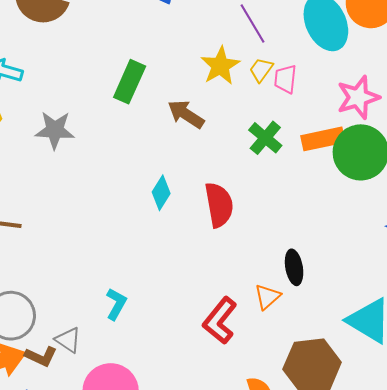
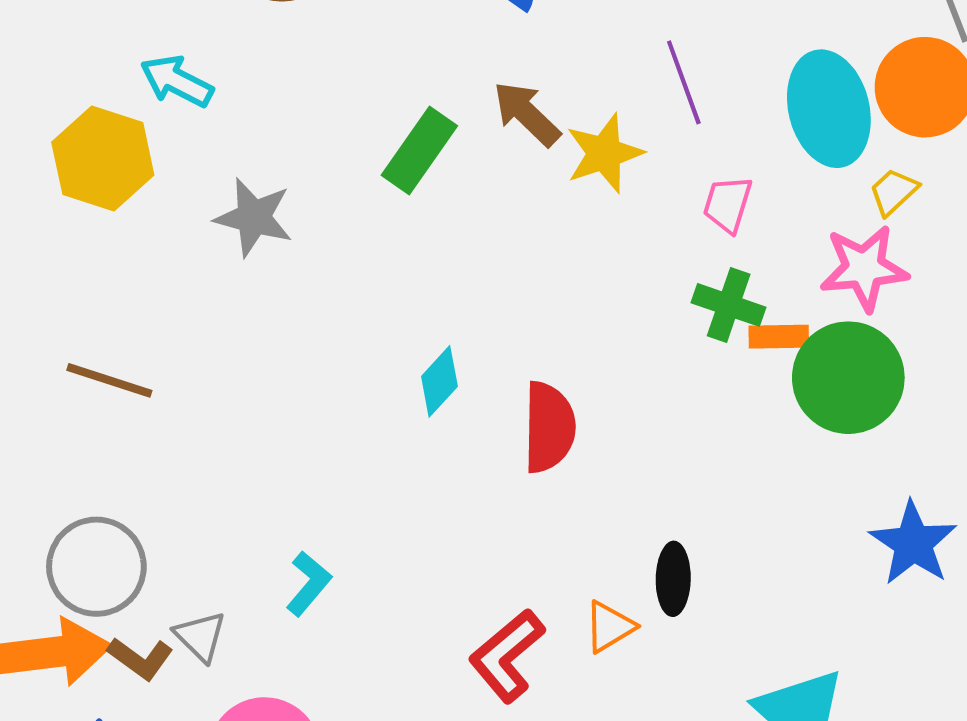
yellow trapezoid: (261, 70) -> (894, 192), moved
brown arrow: (186, 114) -> (527, 114), moved
green cross: (265, 138) -> (729, 305), moved, turned -32
orange rectangle: (323, 139) -> (779, 337), size x0.7

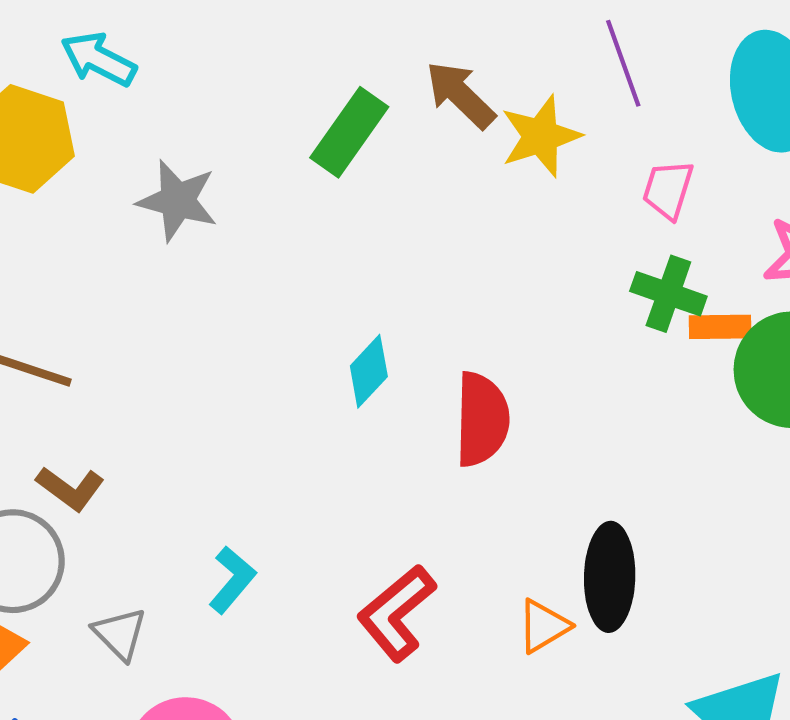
black ellipse: (673, 579) -> (610, 577), size x1.4
red L-shape: (507, 656) -> (396, 613), moved
brown L-shape: (140, 658) -> (70, 488), moved

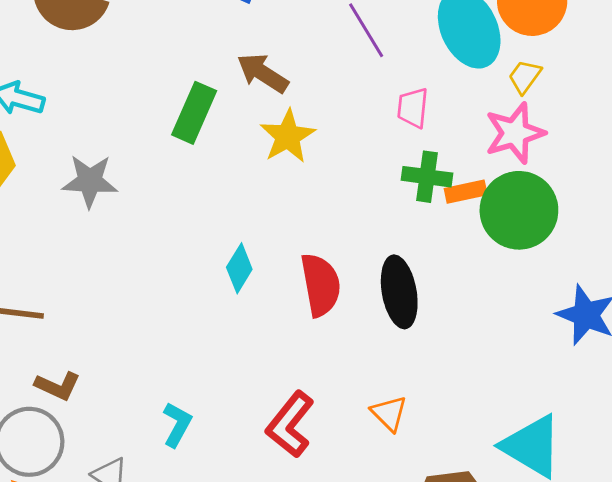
yellow star: (541, 136) -> (288, 136), moved
black ellipse: (610, 577) -> (399, 292), moved
orange triangle: (543, 626) -> (389, 413), turned -33

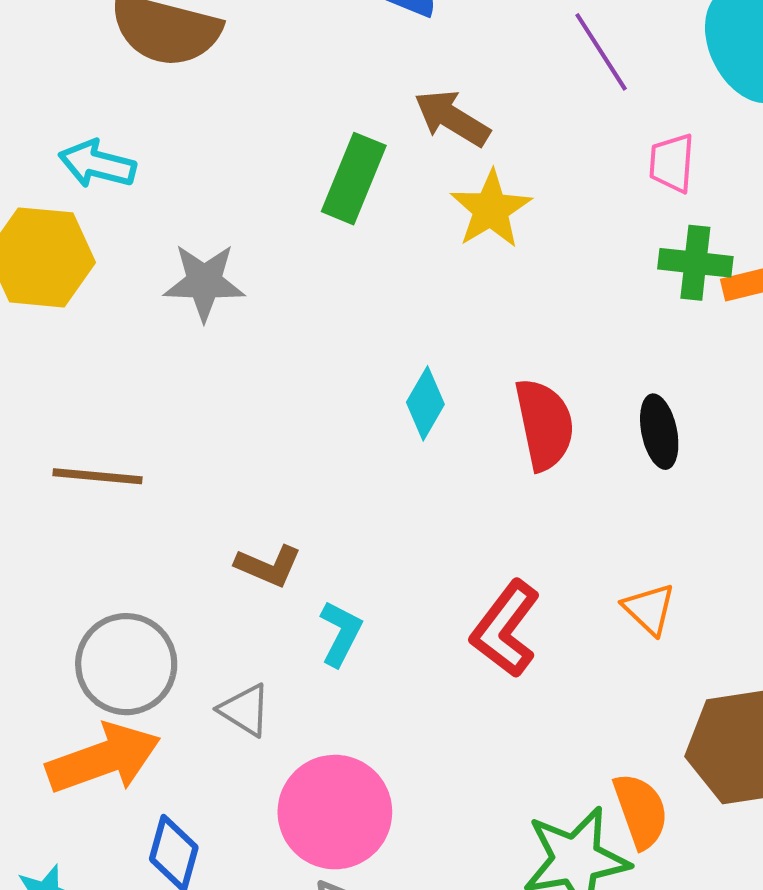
black ellipse: (399, 292) -> (659, 432), size x0.7
brown L-shape: (58, 386) -> (268, 566), moved

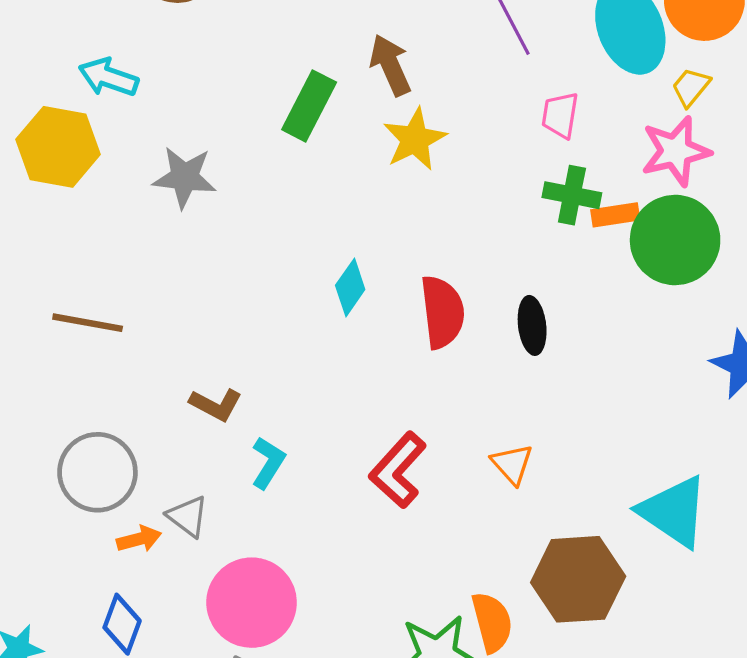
brown arrow: (452, 118) -> (390, 65), turned 30
orange arrow: (103, 759) -> (139, 539), moved, size x0.5

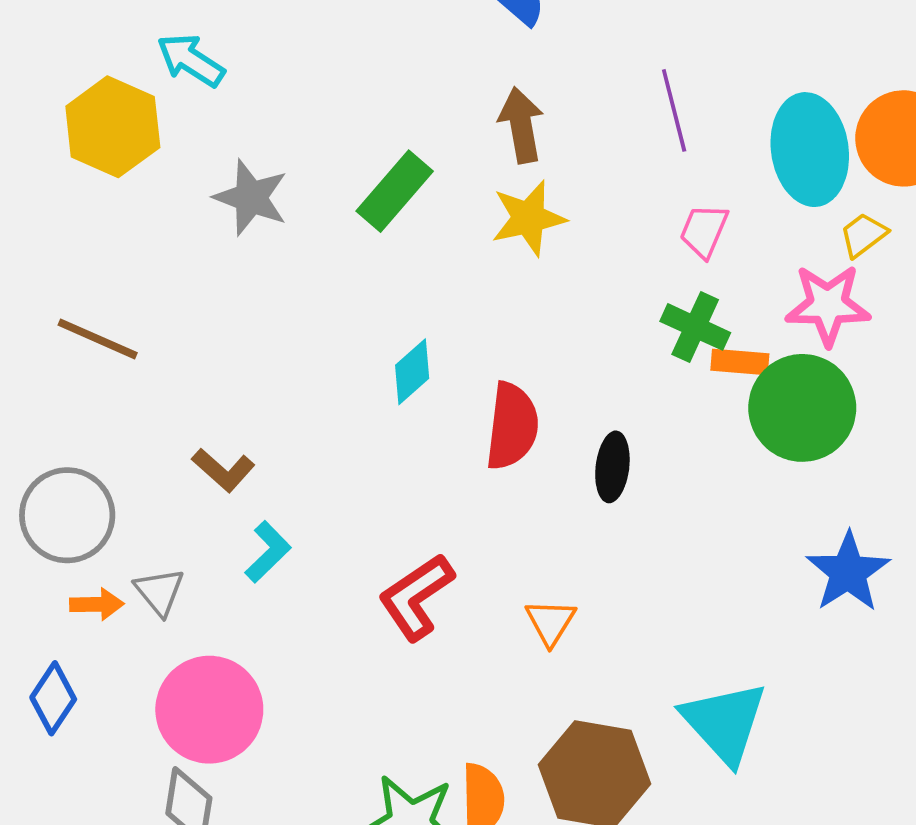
green rectangle: (309, 106) -> (395, 191), moved

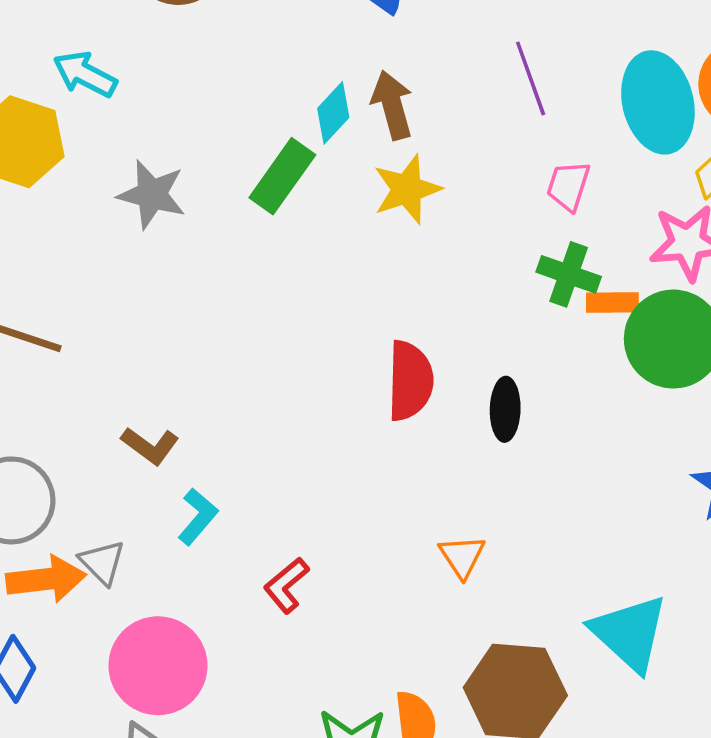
cyan diamond: (412, 372) -> (333, 113), moved
red L-shape: (416, 597) -> (286, 585), moved, size x0.7
orange arrow: (97, 604) -> (46, 579), size x1.6

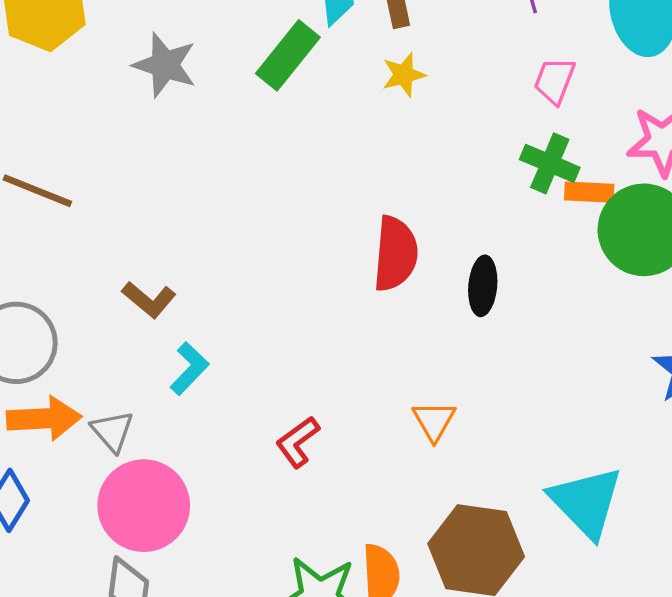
yellow star: (407, 189) -> (404, 75), size x0.7
gray triangle: (102, 562) -> (112, 431), moved
red L-shape: (286, 585) -> (298, 442), moved

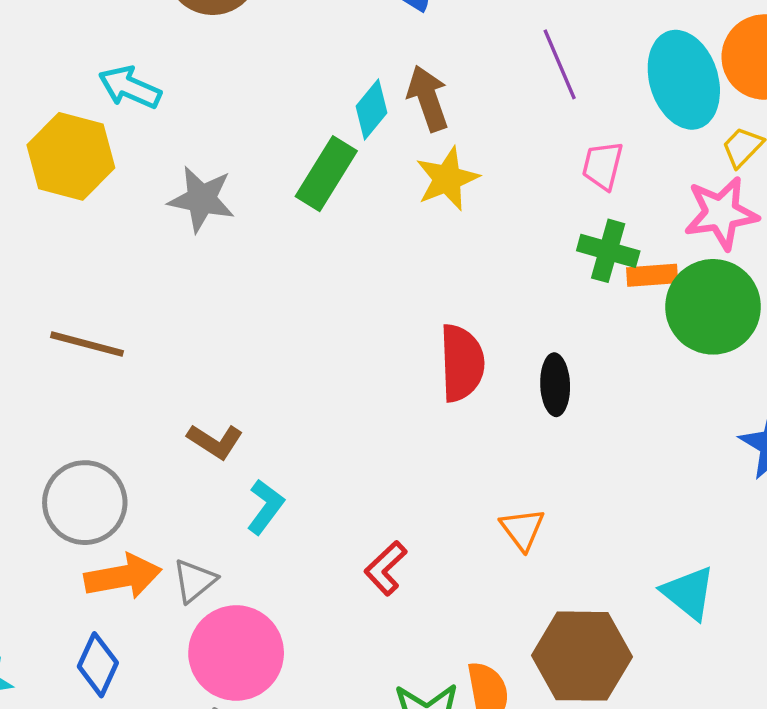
yellow star: (404, 75) -> (447, 179), size x1.4
gray triangle: (112, 431) -> (194, 581), turned 39
cyan triangle: (586, 502) -> (689, 593), size x0.7

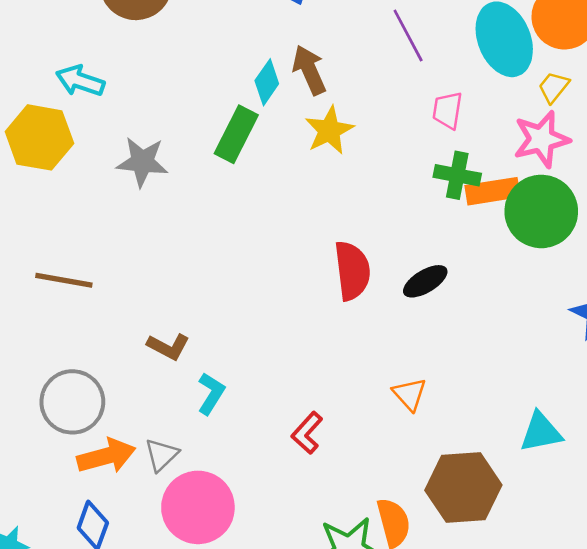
orange rectangle: (652, 275) -> (493, 191), size x1.4
black ellipse: (555, 385) -> (425, 281), turned 66
cyan triangle: (689, 593) -> (541, 432), turned -45

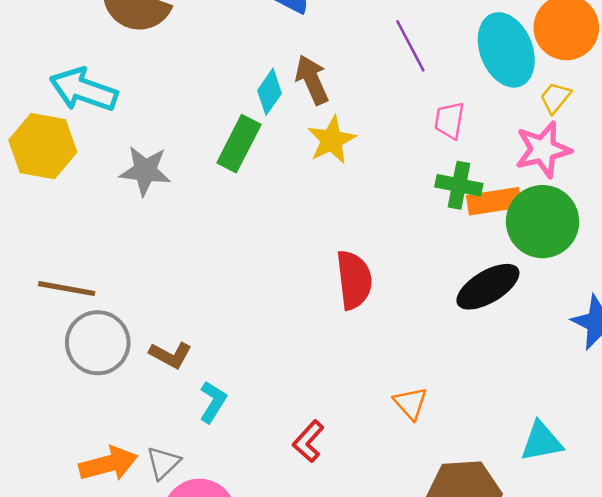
cyan arrow: (80, 81) -> (84, 90), size x1.4
black ellipse: (425, 281) -> (488, 287), moved, size x1.4
gray circle: (72, 402) -> (98, 343), moved

